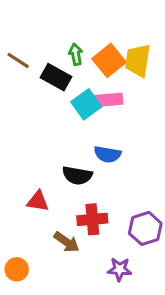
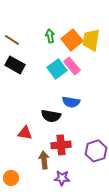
black rectangle: (56, 77) -> (15, 65), moved
pink rectangle: (109, 100) -> (72, 66), turned 54
brown arrow: (67, 242) -> (44, 160), turned -132
purple star: (120, 269) -> (62, 178), moved

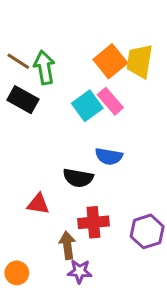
green arrow: (50, 36) -> (44, 67), moved, size x1.5
purple star: (62, 178) -> (80, 271), moved

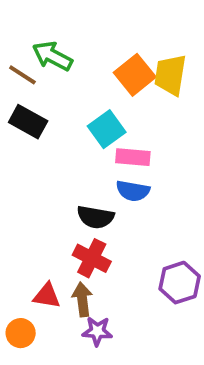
green arrow: (44, 67) -> (52, 56), moved, turned -52
pink rectangle: (110, 101) -> (133, 157), moved, turned -44
red triangle: (38, 204) -> (47, 296), moved
red cross: (93, 222) -> (92, 258), moved, turned 32

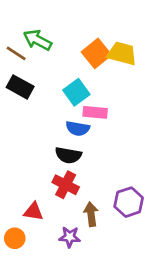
yellow trapezoid: (170, 75) -> (122, 53), turned 96
blue semicircle: (133, 191) -> (78, 128), moved
brown arrow: (82, 299) -> (91, 214), moved

